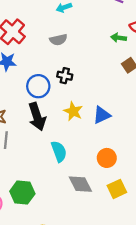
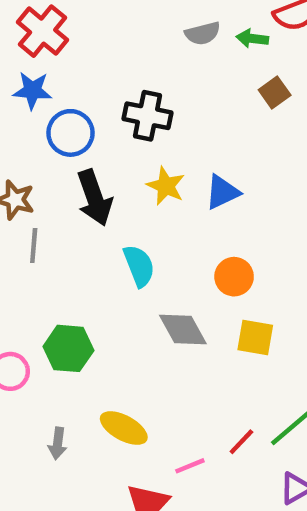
gray semicircle: (58, 40) -> (203, 33), moved
black cross: (65, 76) -> (148, 116), size x1.5
blue circle: (38, 86) -> (70, 133), moved
yellow square: (117, 189) -> (255, 337), turned 36

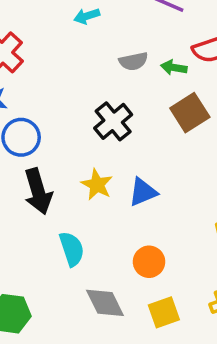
brown square: (275, 92) -> (190, 113), size x1.5
black cross: (148, 116) -> (113, 121), moved, turned 36
yellow square: (255, 337) -> (164, 312), turned -32

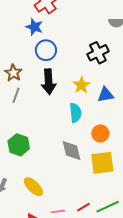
cyan semicircle: (72, 249) -> (75, 113), moved
yellow square: (164, 312) -> (102, 163), size x1.4

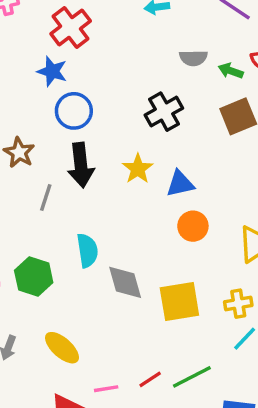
gray line: (16, 95) -> (46, 198), moved
cyan semicircle: (75, 113) -> (87, 250), moved
orange circle: (100, 133) -> (193, 226), moved

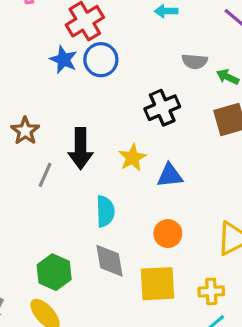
blue circle: (74, 111) -> (101, 60), moved
orange circle: (193, 226) -> (168, 234), moved
cyan semicircle: (87, 250) -> (105, 211), moved
green hexagon: (34, 276) -> (54, 272), moved

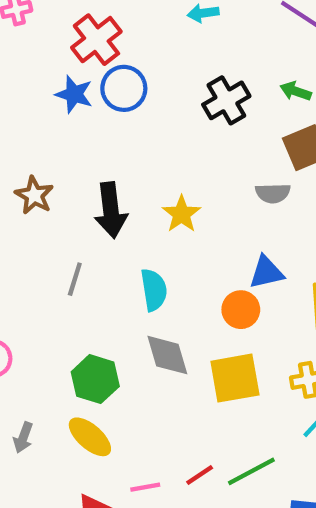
gray semicircle: (195, 61) -> (273, 193), moved
black cross: (162, 108) -> (226, 100), moved
gray line: (45, 175) -> (75, 279), moved
blue triangle: (170, 176) -> (266, 272), moved

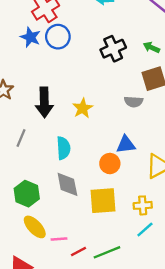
yellow ellipse: (90, 437) -> (35, 227), moved
pink line: (145, 487) -> (59, 239), moved

